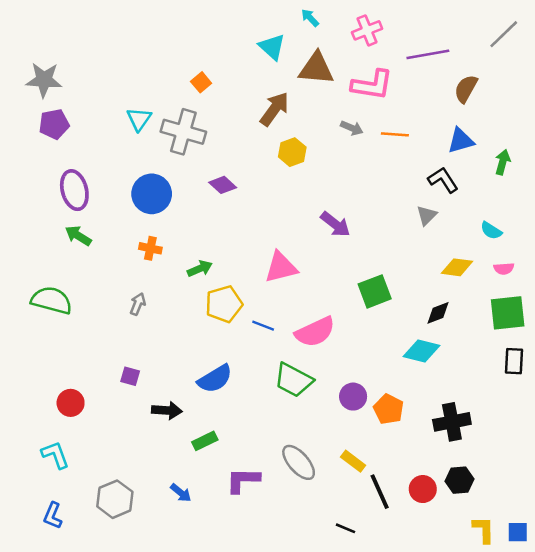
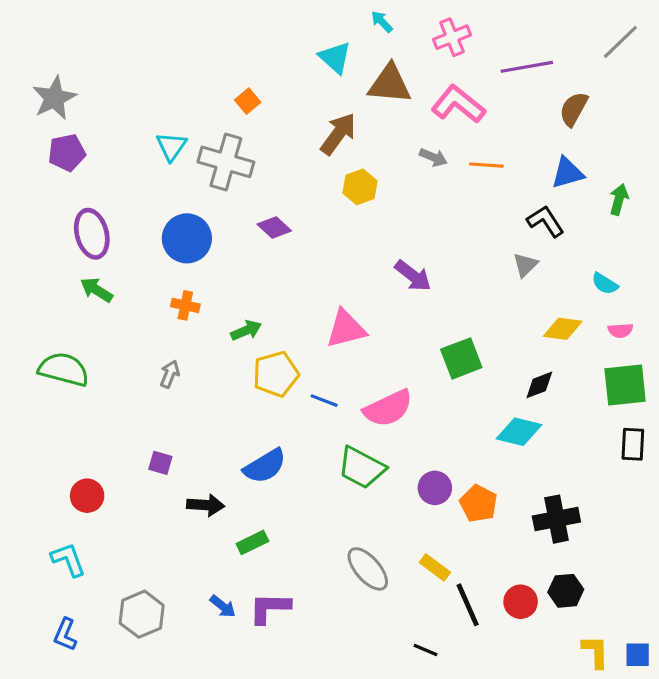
gray star: (44, 80) -> (54, 98), turned -30
pink L-shape: (372, 85) -> (458, 104), turned -150
purple L-shape: (243, 480) -> (270, 608), moved

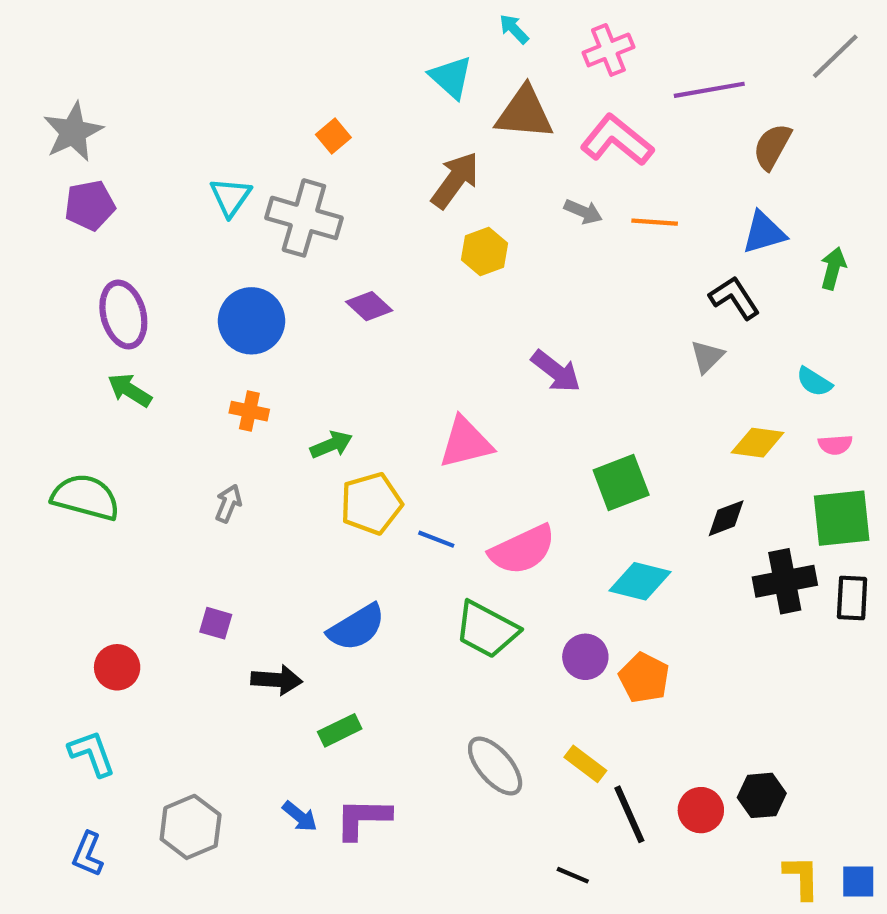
cyan diamond: (519, 432) -> (640, 581), moved
black cross: (556, 519) -> (785, 581), moved

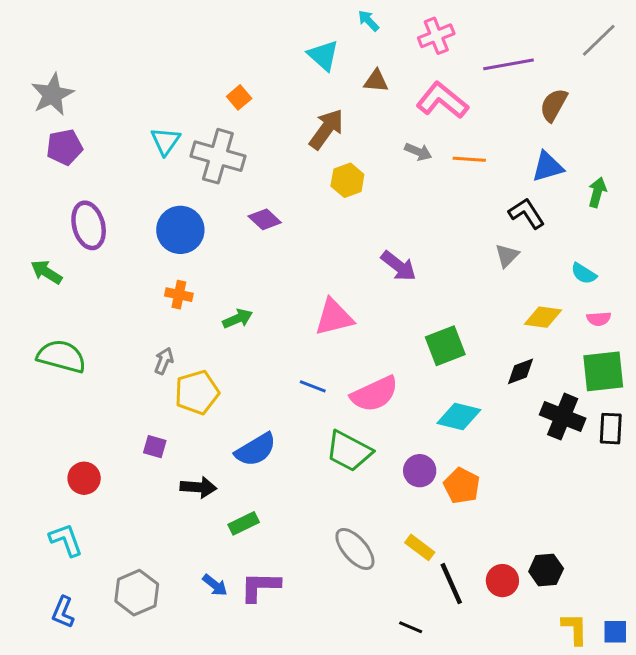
brown triangle: (524, 113) -> (376, 81), size x0.6
green arrow: (130, 390) -> (46, 272), moved
yellow pentagon: (371, 504) -> (197, 392), moved
black cross: (785, 581) -> (563, 417), turned 33

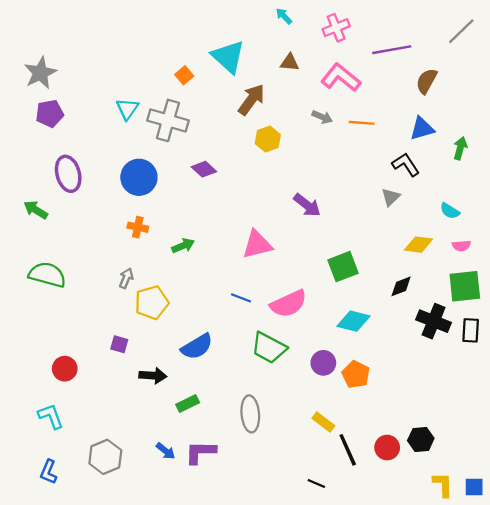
cyan triangle: (323, 55) -> (228, 57), moved, size x1.4
gray ellipse: (355, 549) -> (250, 414), moved, turned 36

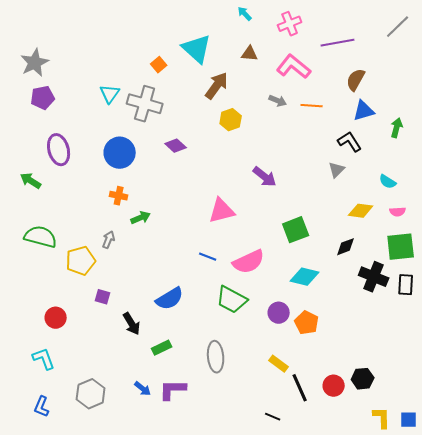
brown semicircle: (427, 81) -> (356, 80), moved
green arrow: (183, 246) -> (141, 218), moved
yellow pentagon: (152, 303) -> (81, 261), moved
black arrow: (153, 376) -> (132, 324), turned 55

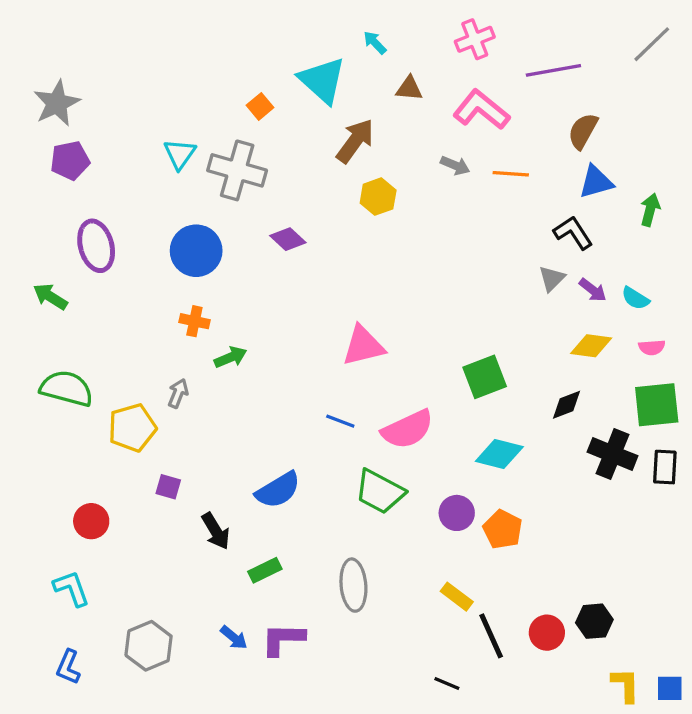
cyan arrow: (245, 14) -> (375, 43), moved
purple arrow: (265, 177) -> (593, 290), moved, size x0.7

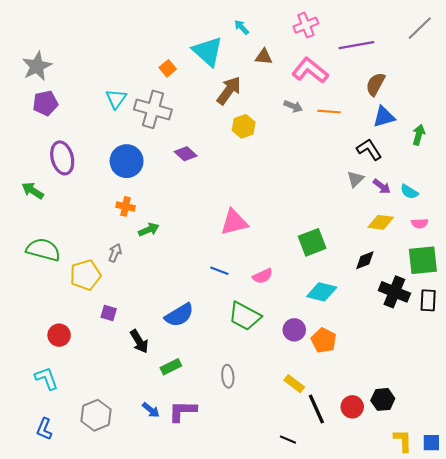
pink semicircle: (408, 429) -> (263, 276), size x0.6
gray ellipse: (353, 585) -> (228, 376), size x0.7

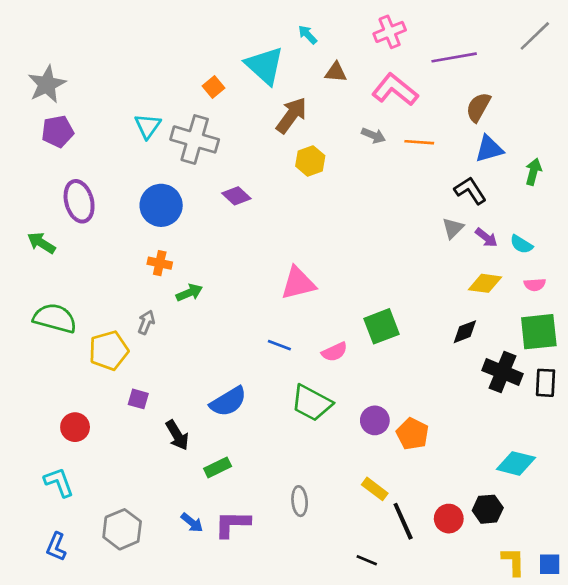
green square: (312, 242) -> (382, 326), moved
cyan diamond: (322, 292) -> (516, 463), moved
gray ellipse: (228, 376) -> (300, 501), moved

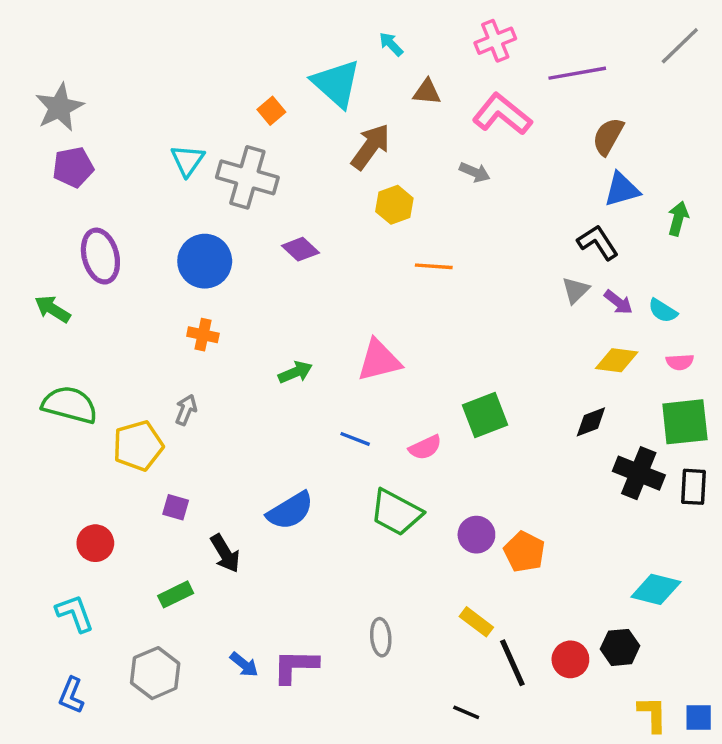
orange line: (419, 142) -> (434, 266), moved
green arrow: (189, 293) -> (295, 372), moved
green rectangle: (218, 467) -> (176, 594), moved

